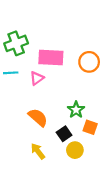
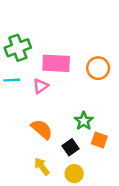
yellow circle: (75, 150) -> (74, 174), moved

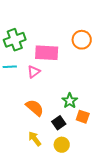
orange circle: (98, 68) -> (82, 40), moved

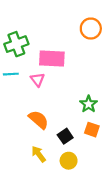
orange circle: (82, 40) -> (91, 29), moved
pink triangle: (34, 72) -> (37, 80), turned -32
green star: (70, 101) -> (89, 104), moved

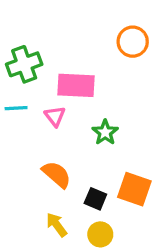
green star: (89, 104) -> (105, 132), moved
orange square: (92, 130) -> (134, 189), size x1.5
black square: (65, 136) -> (95, 199), turned -32

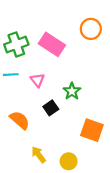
pink rectangle: (76, 85) -> (52, 44), moved, turned 30
orange semicircle: (57, 174) -> (20, 120), moved
black square: (95, 199) -> (51, 108), moved, turned 32

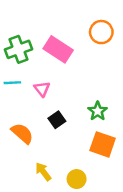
green star: (72, 91) -> (98, 111), moved

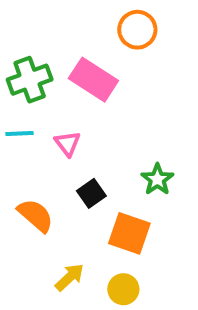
orange circle: (101, 32) -> (137, 30), moved
orange square: (103, 144) -> (129, 233), moved
yellow arrow: (43, 172) -> (69, 277), turned 84

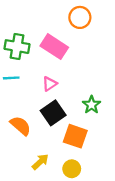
green cross: (30, 80) -> (17, 47), turned 30
pink triangle: (67, 143) -> (50, 84), moved, turned 35
black square: (91, 193) -> (53, 113), size x1.5

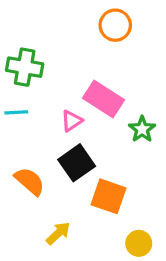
pink rectangle: (54, 47) -> (103, 99), moved
green star: (92, 105) -> (142, 129), moved
yellow circle: (72, 169) -> (139, 243), moved

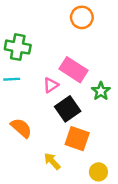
black square: (77, 163) -> (68, 109), moved
yellow arrow: (58, 233) -> (52, 161), moved, turned -90

